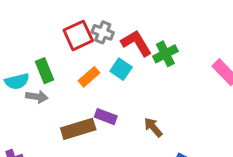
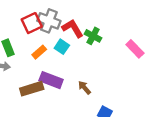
gray cross: (103, 32) -> (49, 21), size x1.5
green cross: (165, 54) -> (93, 36), turned -35
purple rectangle: (106, 117) -> (51, 80), size x1.5

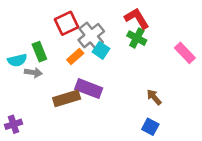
gray cross: (49, 21) -> (91, 36), moved, turned 30
red L-shape: (73, 28) -> (137, 18), moved
brown arrow: (84, 88) -> (154, 97), moved

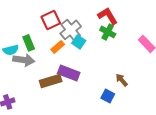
gray arrow: (33, 73) -> (24, 60), size x1.5
blue square: (150, 127) -> (108, 96), moved

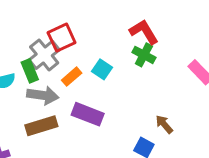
gray cross: (71, 30) -> (44, 55), moved
gray arrow: (24, 60) -> (43, 95), moved
brown rectangle: (51, 81) -> (41, 126), moved

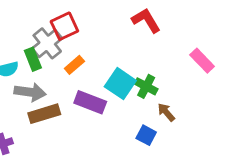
green cross: (144, 55) -> (146, 86), moved
cyan square: (102, 69) -> (120, 84), moved, size x1.5
gray arrow: (43, 95) -> (30, 92), moved

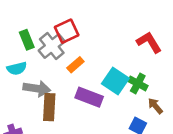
red L-shape: (146, 20) -> (149, 42), moved
green rectangle: (33, 59) -> (27, 40), moved
brown rectangle: (44, 114) -> (49, 107), turned -70

